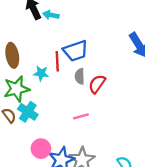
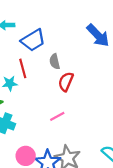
blue trapezoid: (76, 51) -> (33, 40), moved
gray semicircle: (80, 76) -> (55, 62), moved

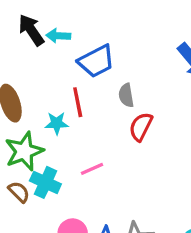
pink line: (57, 116) -> (92, 169), moved

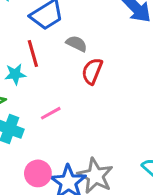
gray semicircle: (126, 95) -> (77, 44), turned 130

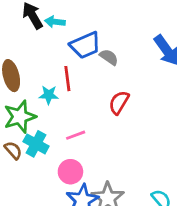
gray semicircle: (77, 44) -> (109, 57), moved
pink circle: (38, 173) -> (70, 172), moved

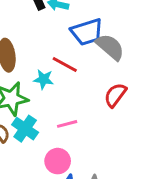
gray semicircle: (109, 57) -> (110, 47), size x1.5
red line: (67, 79) -> (65, 64), turned -60

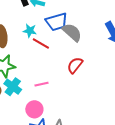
cyan star: (44, 79) -> (30, 31), moved

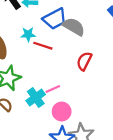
cyan cross: (13, 87) -> (36, 98), moved, turned 30
pink circle: (34, 109) -> (62, 112), moved

